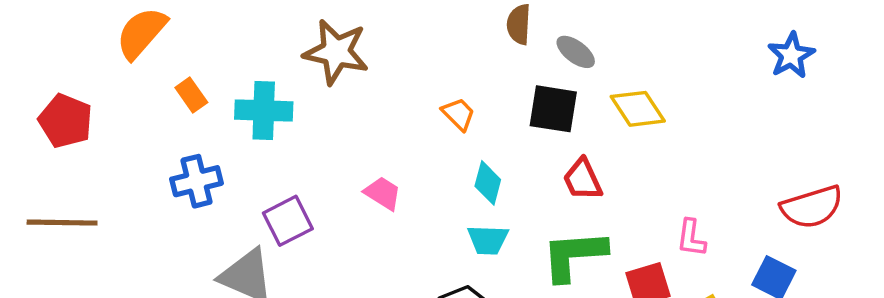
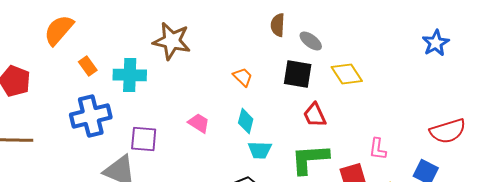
blue cross: (196, 181) -> (91, 116), size x1.4
cyan diamond: (488, 183) -> (246, 121), moved
purple square: (288, 221) -> (144, 139), turned 32

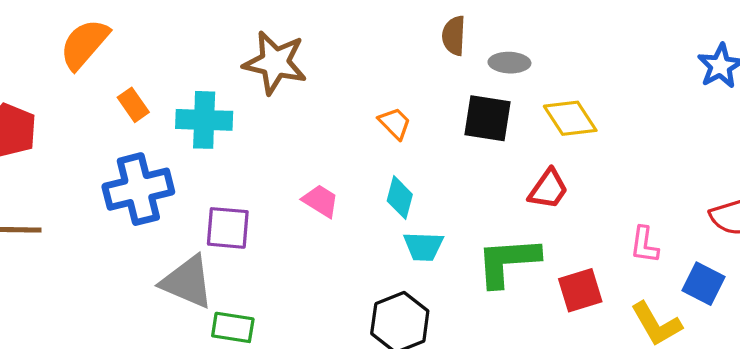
gray ellipse: (311, 41) -> (509, 63), turned -35
red trapezoid: (315, 115) -> (548, 189), moved, turned -120
pink L-shape: (378, 149) -> (644, 245), moved

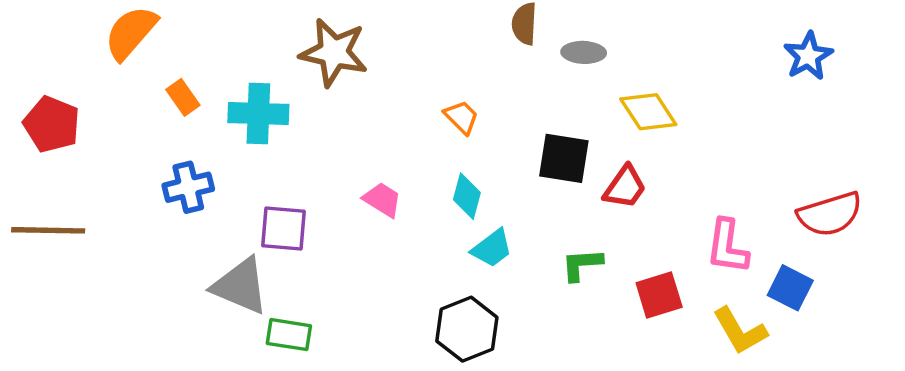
black square: (488, 118) -> (564, 158), moved
blue cross: (138, 189) -> (188, 187), size x0.7
pink L-shape: (644, 245) -> (727, 246), size x1.4
cyan trapezoid: (423, 246) -> (492, 248), turned -39
green L-shape: (508, 262) -> (582, 264), size x0.6

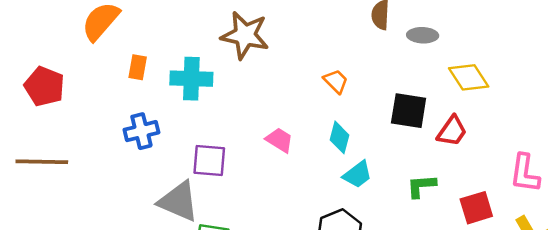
orange rectangle: (183, 97) -> (138, 67), turned 45

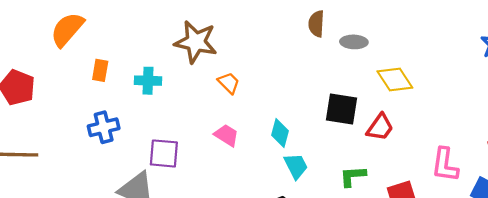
cyan cross: (191, 79) -> (148, 81), size x0.7
orange trapezoid: (336, 81) -> (229, 83), moved
cyan trapezoid: (357, 175) -> (296, 166), turned -80

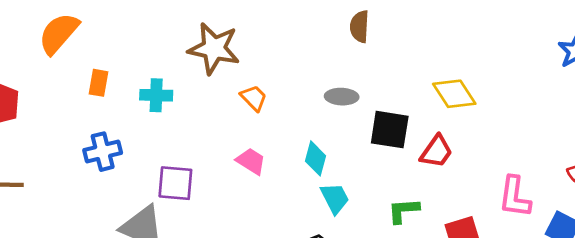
gray ellipse: (354, 42) -> (342, 97), moved

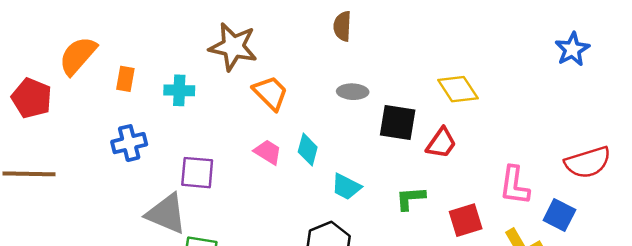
brown semicircle: (359, 27) -> (342, 26), moved
orange semicircle: (59, 33) -> (78, 56), moved
orange trapezoid: (254, 98) -> (270, 93), size x1.4
cyan diamond: (316, 158) -> (308, 149), moved
cyan trapezoid: (335, 198) -> (346, 187), turned 144

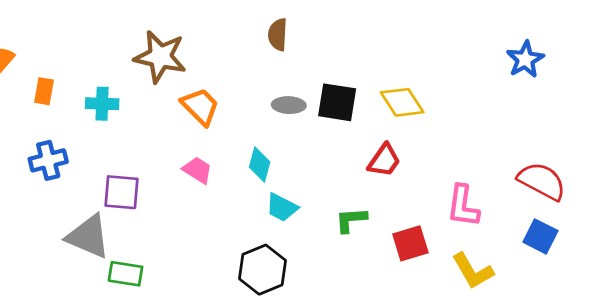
black square: (398, 122) -> (337, 102), moved
cyan diamond: (308, 149) -> (260, 165), moved
red semicircle: (588, 162) -> (542, 181), turned -135
blue square: (559, 215) -> (540, 236), moved

